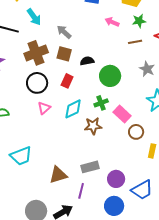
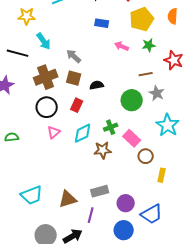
brown line: (135, 42) -> (146, 74), moved
green circle: (110, 76) -> (132, 100), moved
cyan trapezoid: (21, 156) -> (32, 195), moved

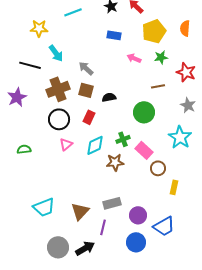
gray star: (157, 93) -> (188, 105), moved
brown triangle: (68, 199) -> (80, 211), turned -30

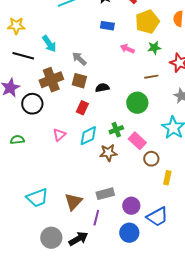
yellow star: (39, 28) -> (16, 26), moved
black circle: (59, 119) -> (32, 104), moved

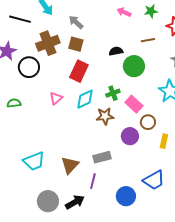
black semicircle: (102, 88) -> (116, 51), moved
red rectangle: (82, 108) -> (79, 71), size x1.5
purple circle: (131, 206) -> (130, 136), moved

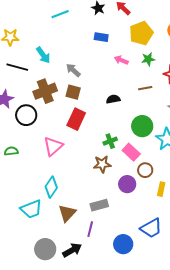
green circle: (134, 66) -> (142, 126), moved
pink triangle: (56, 98) -> (53, 146), size x1.5
cyan diamond: (85, 99) -> (51, 187), moved, turned -30

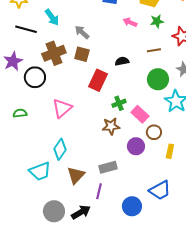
red rectangle: (76, 119) -> (98, 80), moved
green circle: (142, 126) -> (158, 79), moved

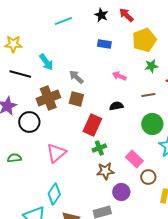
pink arrow: (130, 22) -> (119, 76), moved
green cross: (119, 103) -> (99, 148), moved
purple circle: (136, 146) -> (121, 192), moved

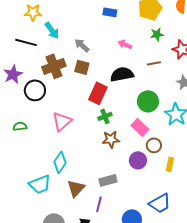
yellow star: (13, 44) -> (33, 12), moved
black semicircle: (116, 106) -> (122, 74), size x1.6
green circle: (152, 124) -> (148, 101), moved
purple circle: (121, 192) -> (138, 160), moved

